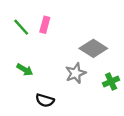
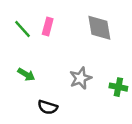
gray diamond: (93, 48) -> (99, 28), moved, turned 48
green cross: (111, 81) -> (118, 87), turned 35

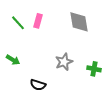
green arrow: (26, 74) -> (13, 60), moved

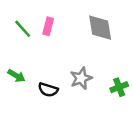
green cross: (94, 69) -> (119, 87), turned -32
black semicircle: (38, 85) -> (48, 90), moved

